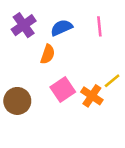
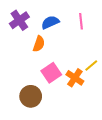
brown circle: (17, 101) -> (31, 96), moved

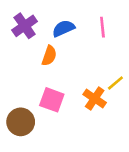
pink square: (51, 73) -> (52, 100), moved, turned -36
brown circle: (31, 96) -> (21, 122), moved

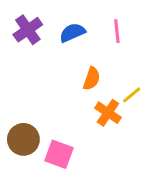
orange semicircle: (49, 56) -> (92, 79), moved
pink square: (52, 100) -> (59, 154), moved

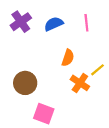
brown circle: (23, 139) -> (25, 83), moved

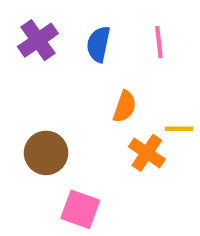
blue semicircle: (54, 24) -> (98, 44), turned -54
yellow line: (97, 70) -> (179, 129), turned 40

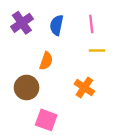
orange semicircle: (125, 107) -> (46, 61), moved
yellow line: (179, 129) -> (97, 51), moved

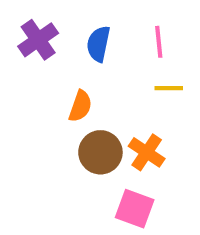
brown circle: (27, 88) -> (100, 152), moved
pink square: (46, 120) -> (135, 209), moved

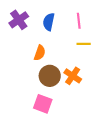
pink square: (135, 209) -> (43, 104), moved

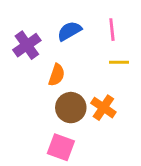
purple cross: (19, 20) -> (27, 45), moved
blue semicircle: (49, 22) -> (69, 31), turned 48

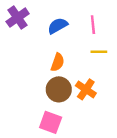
purple cross: (27, 45) -> (18, 18), moved
orange semicircle: (57, 75) -> (58, 62), moved

